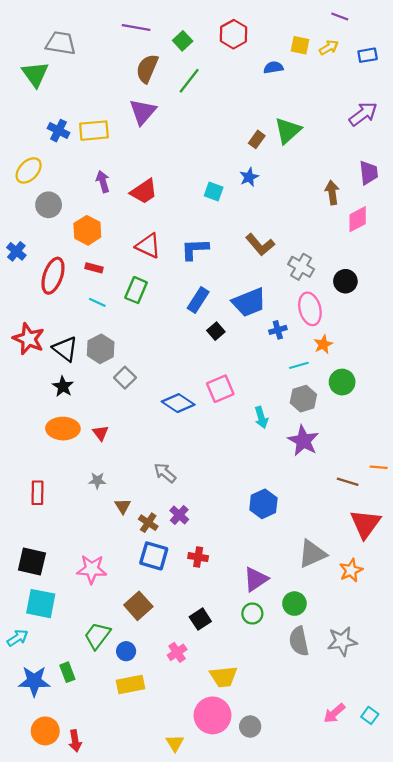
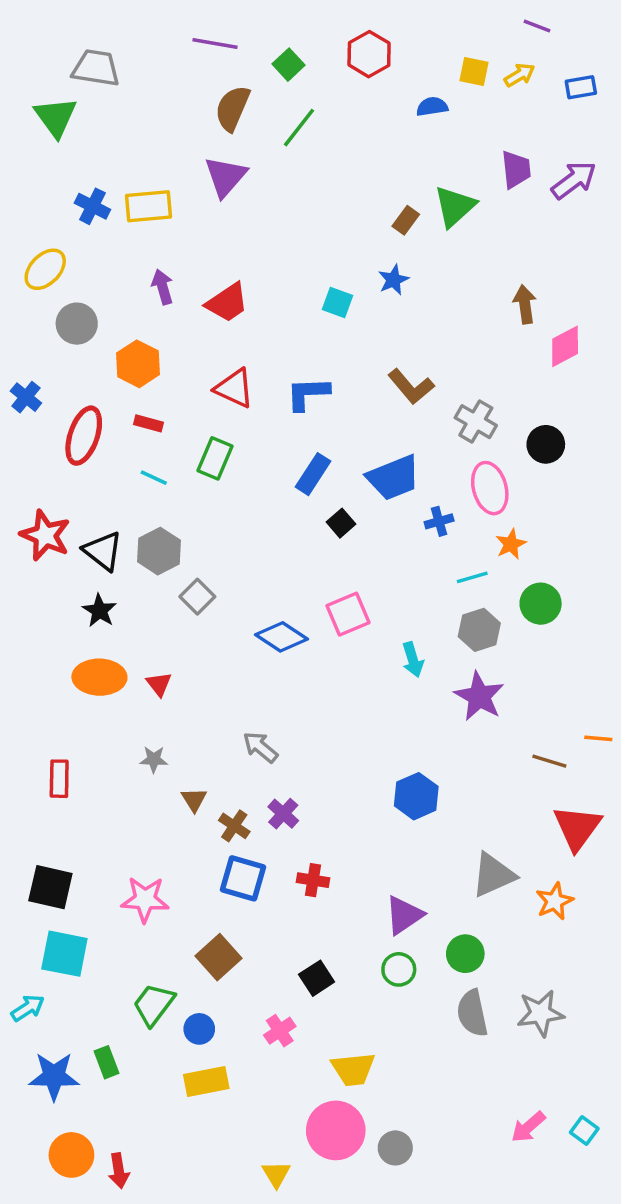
purple trapezoid: (369, 173) -> (516, 170), moved

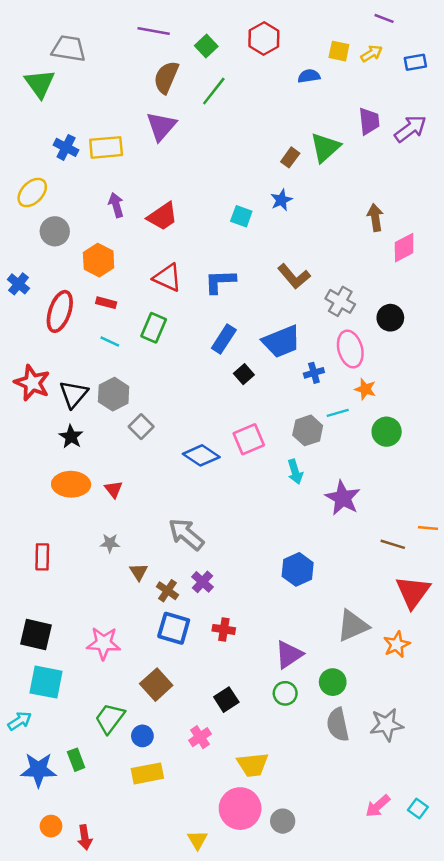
orange star: (511, 544) -> (365, 389), turned -30
black triangle: (103, 551) -> (74, 394), turned 32
gray hexagon: (479, 630) -> (308, 430), moved
gray arrow: (260, 747) -> (186, 534), size x1.4
orange circle: (71, 1155) -> (51, 826), size x0.7

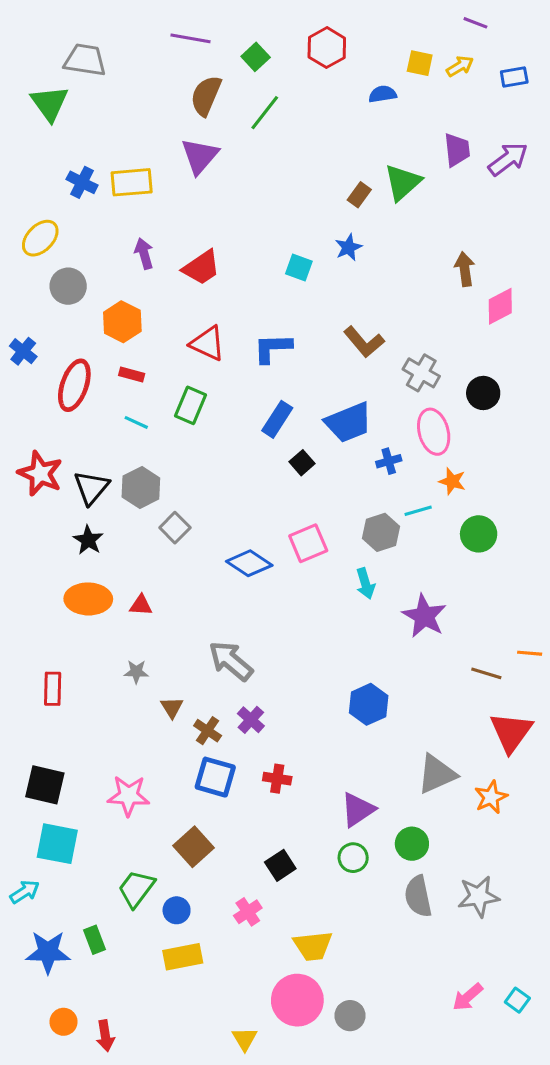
red triangle: (114, 489) -> (141, 605), turned -48

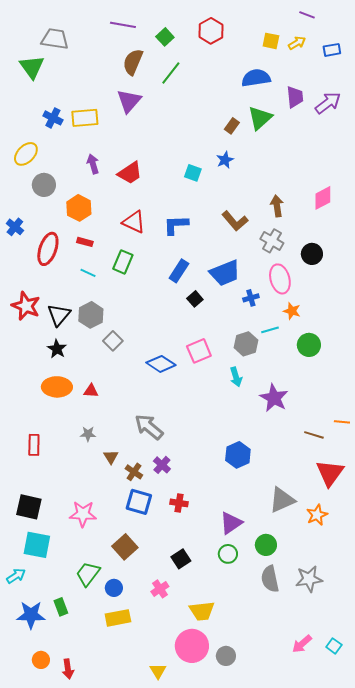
blue semicircle: (383, 94) -> (256, 78), moved, size x1.6
brown arrow: (465, 269) -> (277, 206), moved

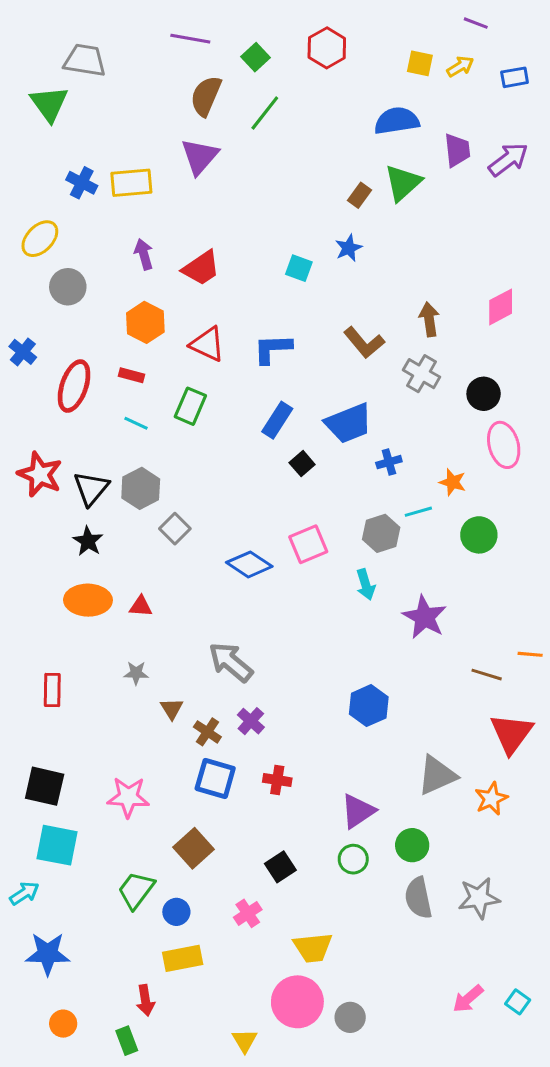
orange hexagon: (79, 208) -> (145, 322), moved
pink ellipse: (280, 279) -> (504, 445), moved
green rectangle: (61, 607) -> (127, 1041), moved
red arrow: (68, 669) -> (145, 1000), moved

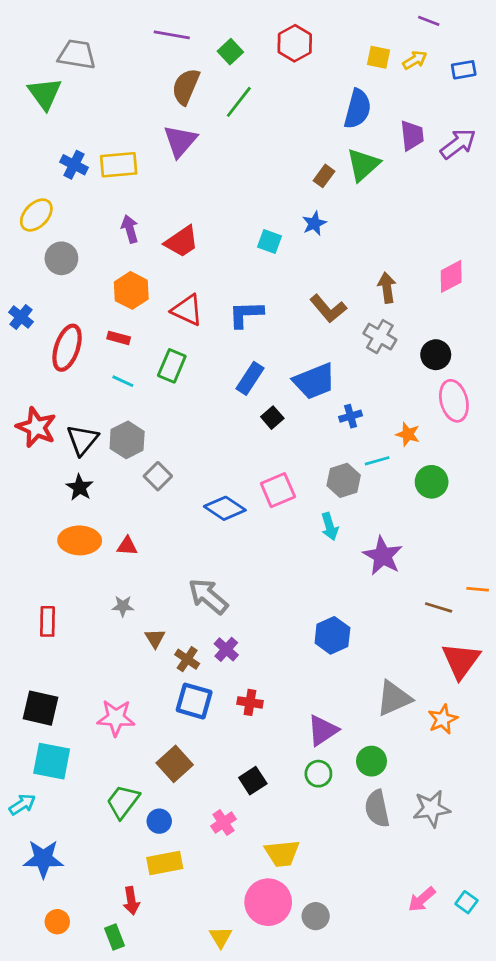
blue semicircle: (397, 121) -> (358, 109), turned 114

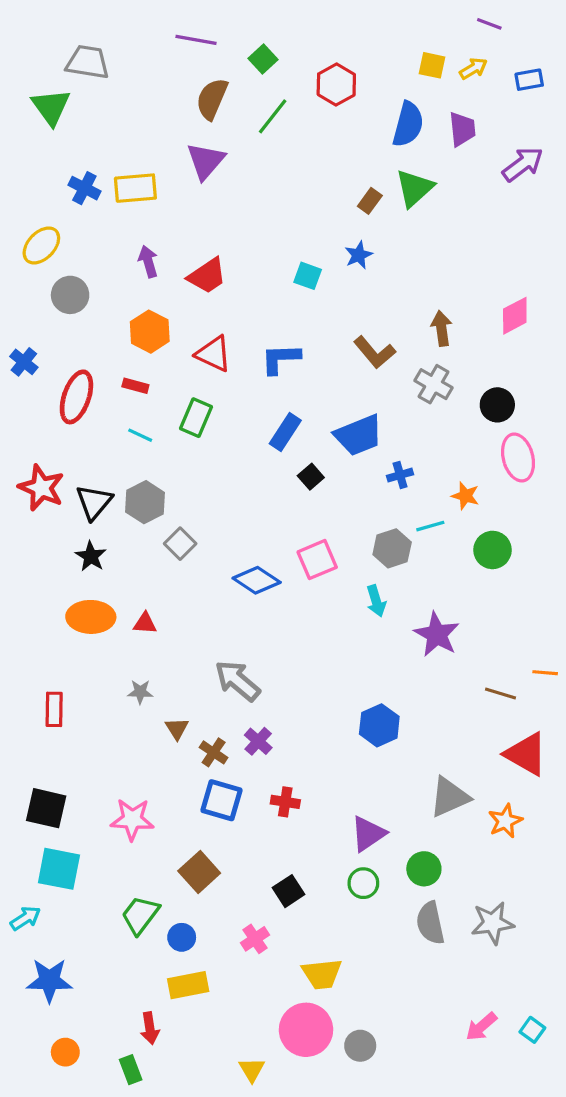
red hexagon: (295, 43) -> (336, 84), moved
purple trapezoid: (412, 135) -> (462, 129), moved
red triangle: (461, 661) -> (526, 754), turned -36

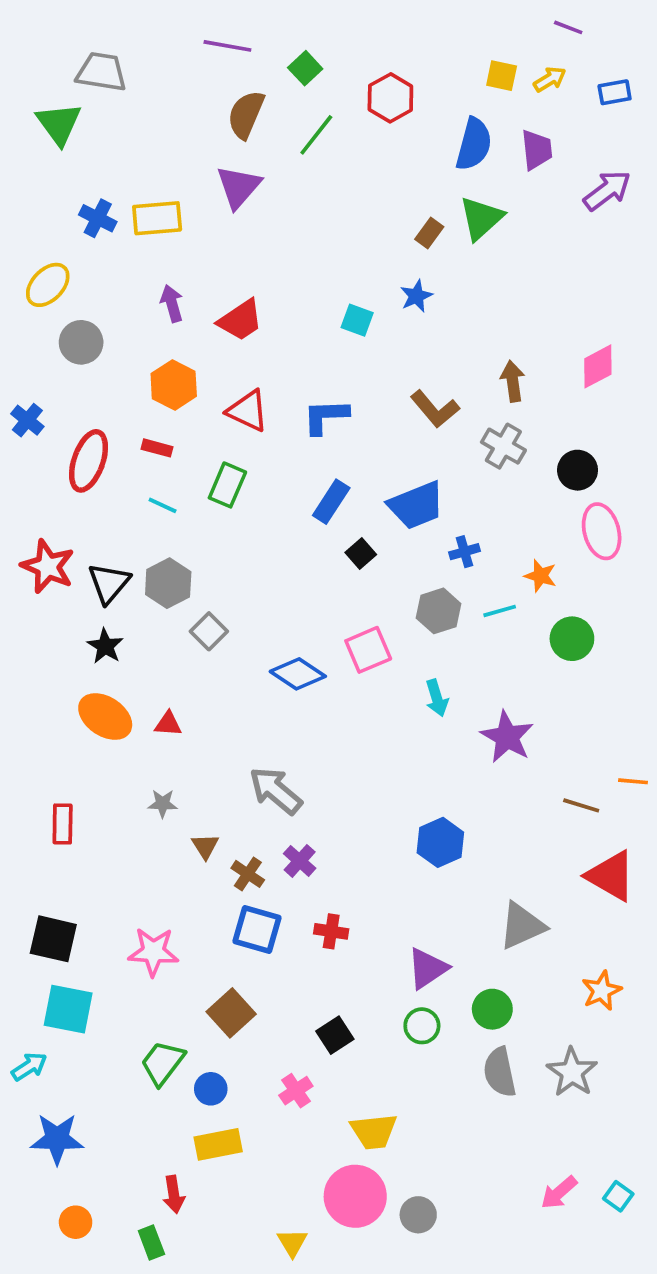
gray hexagon: (392, 548) -> (439, 611), moved
orange ellipse: (91, 617) -> (105, 717), turned 33
orange star: (505, 821) -> (602, 991), moved
gray star: (493, 923) -> (572, 1072), turned -30

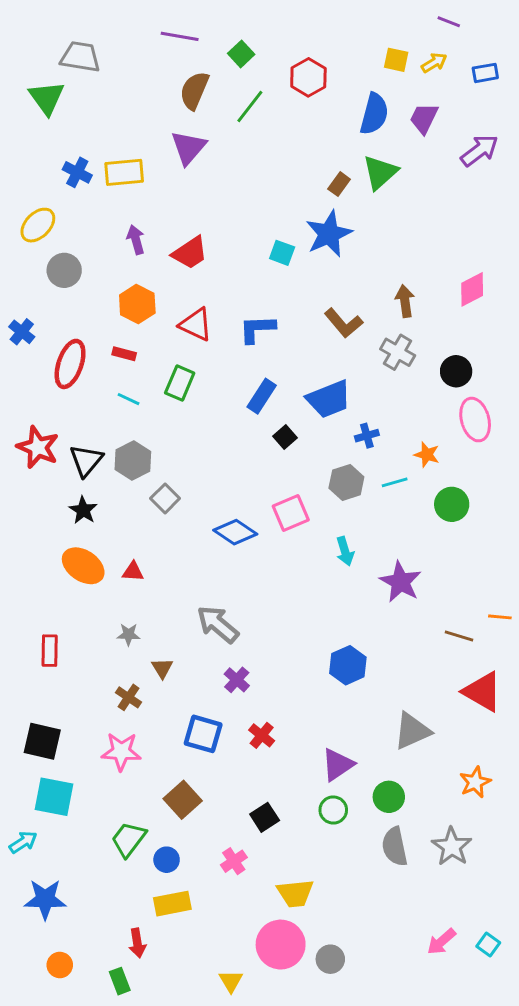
purple trapezoid: (537, 150) -> (424, 118), turned -148
blue star: (416, 296) -> (329, 234), size x1.8
brown cross: (248, 874) -> (129, 697), moved
red cross: (331, 931) -> (262, 735), turned 30

